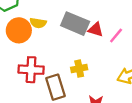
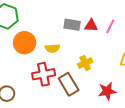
yellow semicircle: (38, 23) -> (52, 48), moved
gray rectangle: (75, 24) -> (72, 25), size x0.7

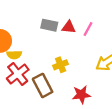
yellow semicircle: (52, 48) -> (14, 55), moved
red cross: (44, 74) -> (18, 74), turned -30

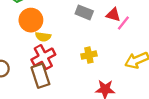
red triangle: (69, 27) -> (113, 15), moved
brown rectangle: (43, 85) -> (40, 76), moved

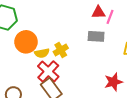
gray rectangle: (84, 12) -> (96, 36), moved
yellow cross: (89, 55) -> (61, 50), moved

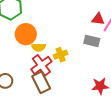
yellow cross: (61, 50) -> (61, 55), moved

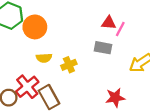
orange circle: (26, 34) -> (35, 27), moved
red cross: (41, 65) -> (27, 87), moved

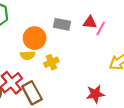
orange circle: (35, 27) -> (35, 38), moved
gray rectangle: (103, 48) -> (62, 24), moved

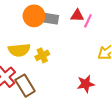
orange circle: (35, 38) -> (34, 16), moved
yellow semicircle: (28, 55) -> (19, 50), size x1.5

